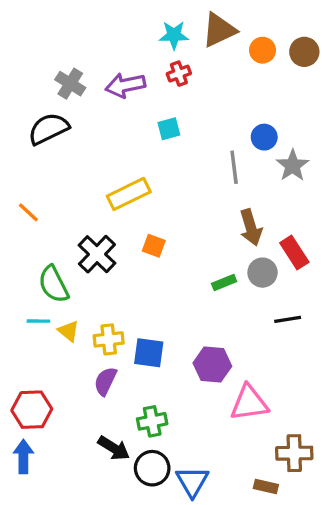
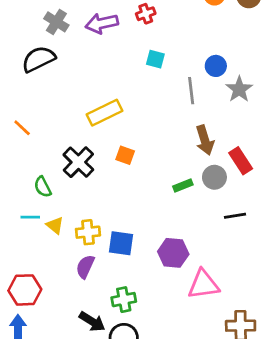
cyan square: (169, 129) -> (155, 59), moved, turned 30
green semicircle: (54, 284) -> (43, 187), size x0.7

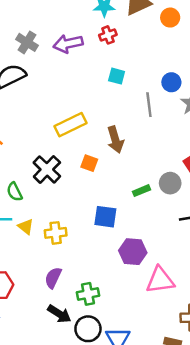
brown arrow: (205, 140) -> (115, 140), moved
blue square: (121, 243) -> (105, 217), moved
purple semicircle: (85, 267) -> (53, 278), moved

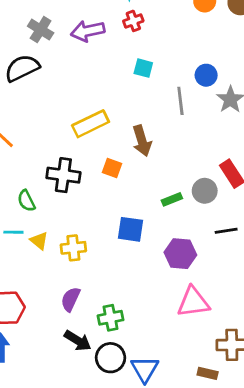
black cross: (47, 169) -> (63, 175), turned -36
purple hexagon: (133, 252) -> (180, 254), moved

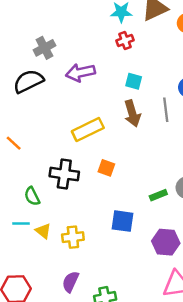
gray cross: (41, 30) -> (45, 48), turned 30
purple arrow: (88, 31) -> (80, 73), moved
brown arrow: (142, 141) -> (132, 113), moved

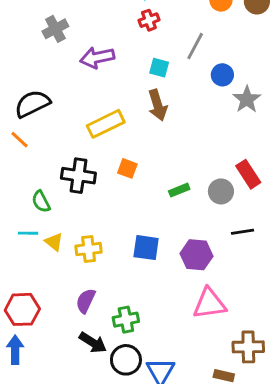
black semicircle: (28, 81) -> (32, 104), moved
gray line: (166, 110) -> (195, 46), moved, turned 35
green rectangle: (158, 195) -> (179, 190), moved
blue square: (122, 221) -> (146, 248), moved

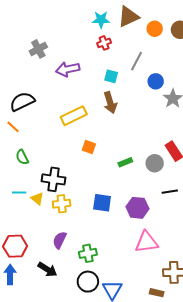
black cross: (78, 176) -> (54, 179), moved
green semicircle: (41, 202) -> (22, 157), moved
black arrow: (93, 343) -> (47, 269), moved

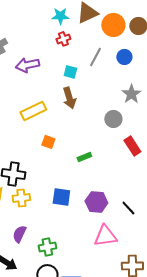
orange circle: (155, 29) -> (113, 25), size x1.5
blue circle: (156, 81) -> (124, 57), moved
gray circle: (155, 163) -> (113, 119), moved
black line: (170, 192) -> (128, 208), moved, turned 56

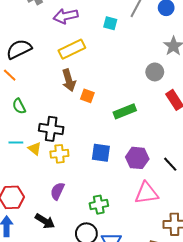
brown arrow: (69, 98) -> (69, 80), moved
yellow rectangle: (33, 111) -> (72, 49), moved
green rectangle: (84, 157) -> (125, 111), size x1.5
green cross: (47, 247) -> (99, 205), moved

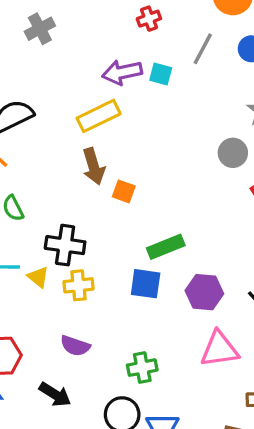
purple arrow: (66, 16) -> (122, 72), moved
green rectangle: (125, 111) -> (166, 247), moved
purple semicircle: (57, 191) -> (75, 346), turned -96

